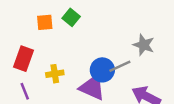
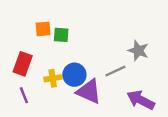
green square: (71, 17) -> (61, 35), moved, turned -35
blue circle: (102, 70) -> (74, 75), moved

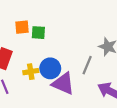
gray line: (115, 71) -> (87, 65), turned -42

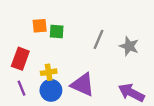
gray line: (87, 65) -> (98, 39), moved
blue circle: (50, 68) -> (51, 90), moved

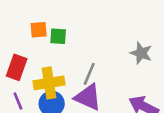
gray line: (98, 39) -> (89, 74), moved
yellow cross: (49, 72) -> (49, 83), size x1.6

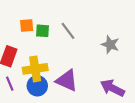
gray line: (89, 74) -> (68, 31), moved, turned -60

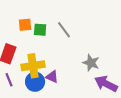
gray star: (110, 45) -> (91, 63), moved
purple triangle: (67, 81) -> (52, 77), moved, size x0.6

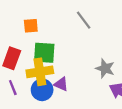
green square: (40, 30) -> (44, 53), moved, size x1.5
gray line: (64, 30) -> (84, 20), moved

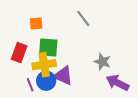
purple triangle: (61, 84) -> (63, 76), size x1.5
purple line: (13, 88) -> (30, 85), moved

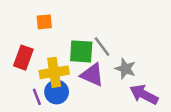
gray line: (83, 18) -> (102, 47), moved
green square: (48, 48) -> (81, 51), moved
purple triangle: (63, 76) -> (92, 75), moved

